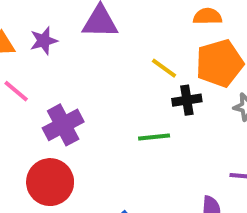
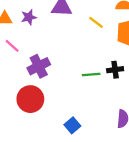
yellow line: (164, 68) -> (96, 22), moved
black cross: (187, 100) -> (115, 70), moved

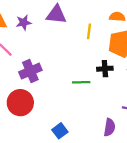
yellow line: (96, 22) -> (89, 31), turned 56
black cross: (115, 70) -> (105, 69), moved

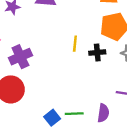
yellow line: (89, 31) -> (75, 44), moved
green line: (81, 82) -> (74, 114), moved

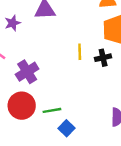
green line: (74, 114) -> (52, 110), moved

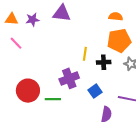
purple cross: (27, 72) -> (69, 78), moved
blue square: (67, 128) -> (95, 91), moved

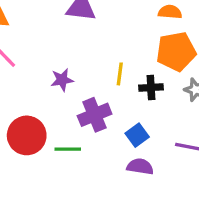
purple star: (33, 20) -> (62, 80), moved
purple semicircle: (106, 114) -> (140, 167), moved, turned -91

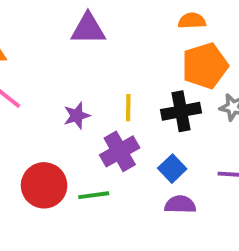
yellow line: (120, 74) -> (128, 108), moved
black cross: (151, 88) -> (181, 111), size x1.4

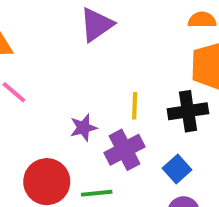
purple triangle: (88, 29) -> (97, 25), turned -36
purple star: (77, 116) -> (83, 128), moved

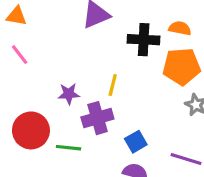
black cross: (188, 111) -> (144, 40), moved

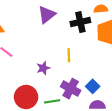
purple cross: (97, 118) -> (71, 89), moved, turned -30

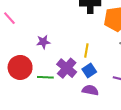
yellow line: (69, 55) -> (86, 51), moved

